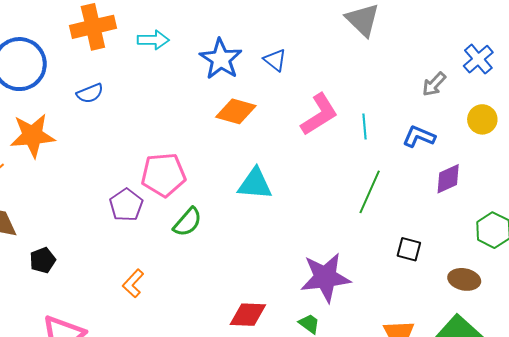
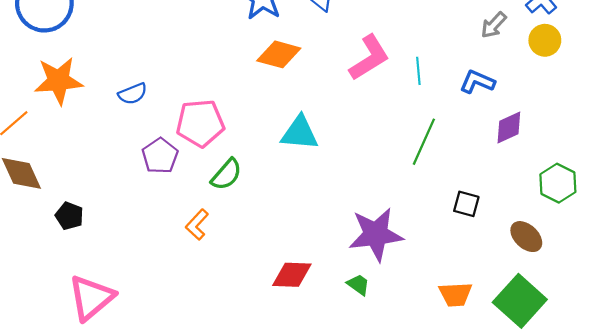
blue semicircle: (90, 93) -> (133, 94), moved
yellow circle: (482, 119) -> (545, 40), moved
black pentagon: (43, 260) -> (69, 216), turned -30
brown ellipse: (464, 279) -> (526, 237), turned 32
orange L-shape: (133, 283) -> (197, 225), moved

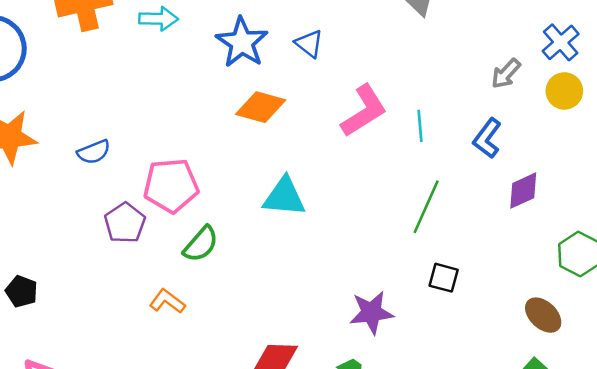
blue L-shape: (477, 82) -> (487, 138), turned -76
black square: (466, 204) -> (444, 278), moved
orange L-shape: (197, 225) -> (167, 301), turned 84
purple star: (376, 234) -> (371, 313), size x0.7

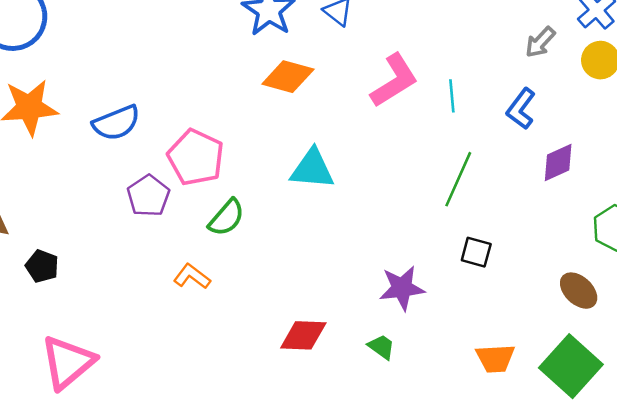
blue semicircle: (94, 152) -> (116, 123), size x1.4
pink pentagon: (171, 186) -> (196, 157), turned 30

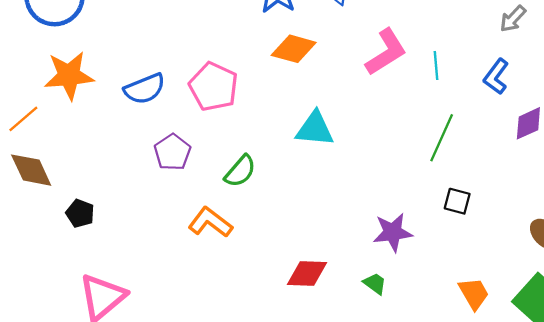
pink pentagon: (196, 157) -> (214, 87), moved
orange L-shape: (192, 276) -> (210, 222), size x1.4
orange trapezoid: (495, 358) -> (474, 293), turned -117

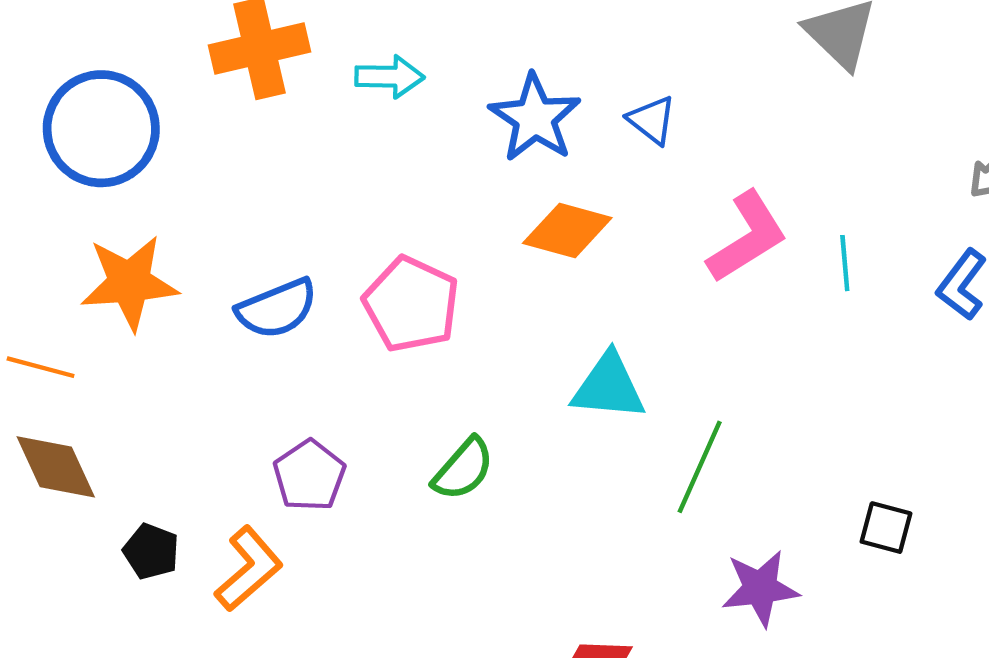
orange line: (23, 119) -> (41, 367), turned 56
green line: (442, 138) -> (700, 467), moved
purple pentagon: (172, 152) -> (309, 476), moved
orange L-shape: (210, 222) -> (249, 569), moved, turned 102

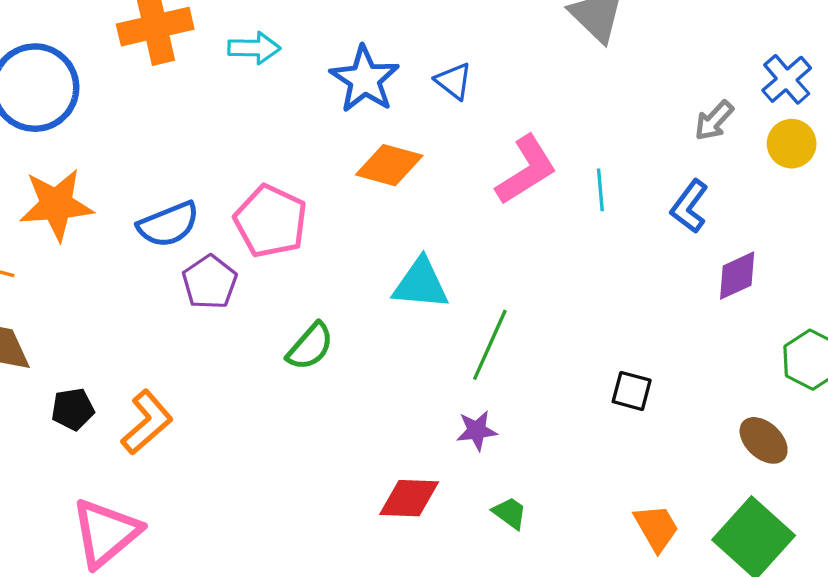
purple pentagon: (309, 476) -> (210, 282), moved
black pentagon: (151, 551) -> (73, 409), turned -30
purple star: (760, 588) -> (477, 431), moved, size x0.7

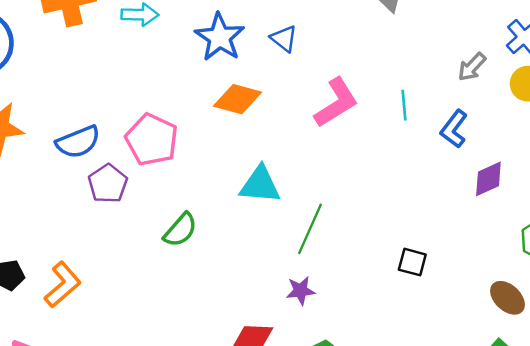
cyan line: (600, 190) -> (404, 105), moved

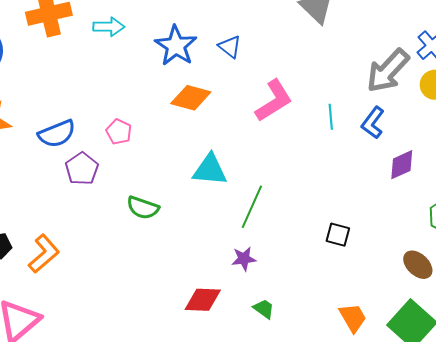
gray arrow: (472, 67) -> (388, 71), size x1.8
cyan line: (404, 105) -> (331, 117), moved
pink pentagon: (152, 140) -> (119, 132), size x0.6
green semicircle: (180, 230) -> (143, 208), turned 68

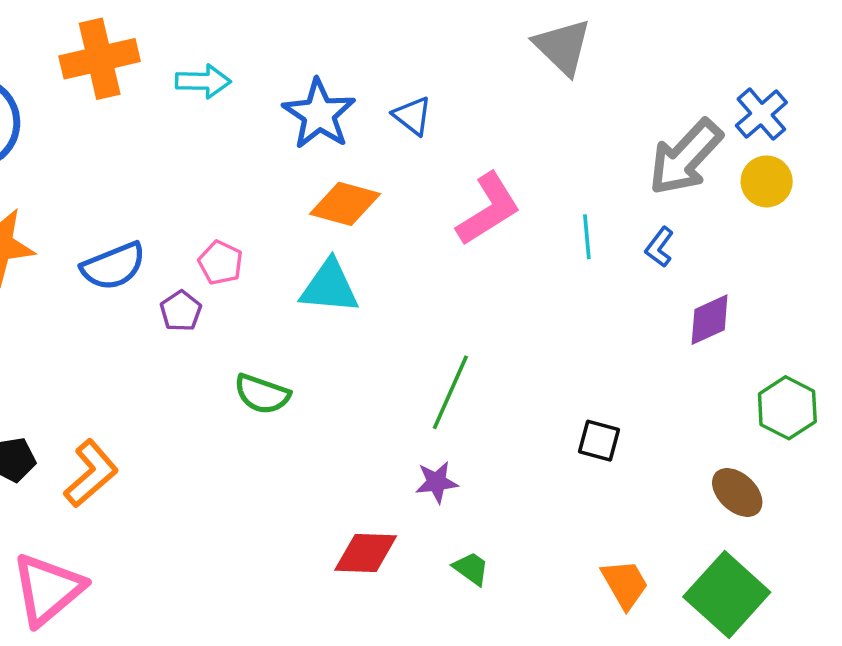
blue L-shape: (373, 123) -> (659, 247), size x0.7
purple pentagon: (82, 169) -> (181, 311), moved, size x0.7
cyan triangle: (210, 170) -> (329, 287), moved

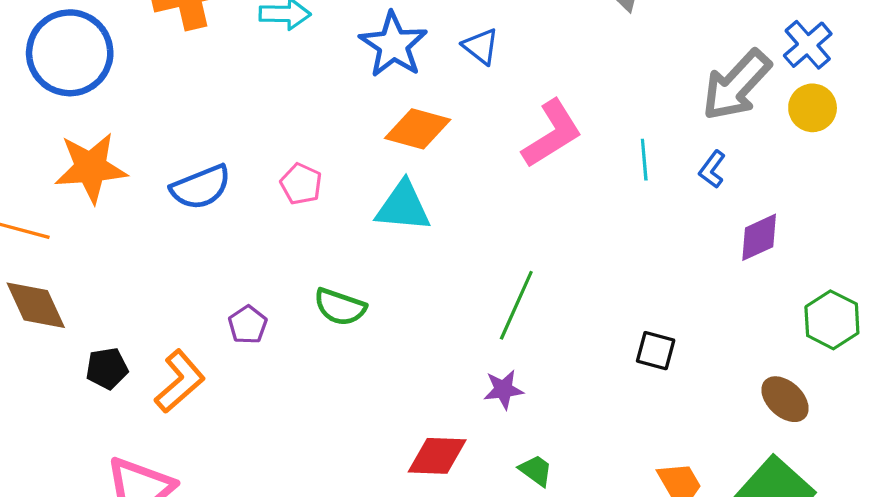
purple pentagon: (181, 311) -> (248, 325), moved

